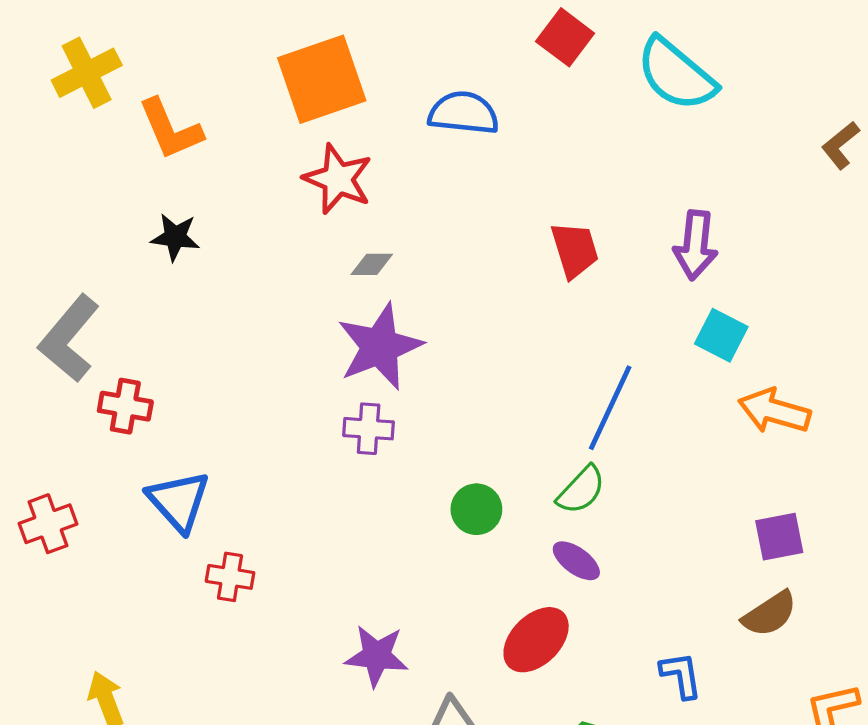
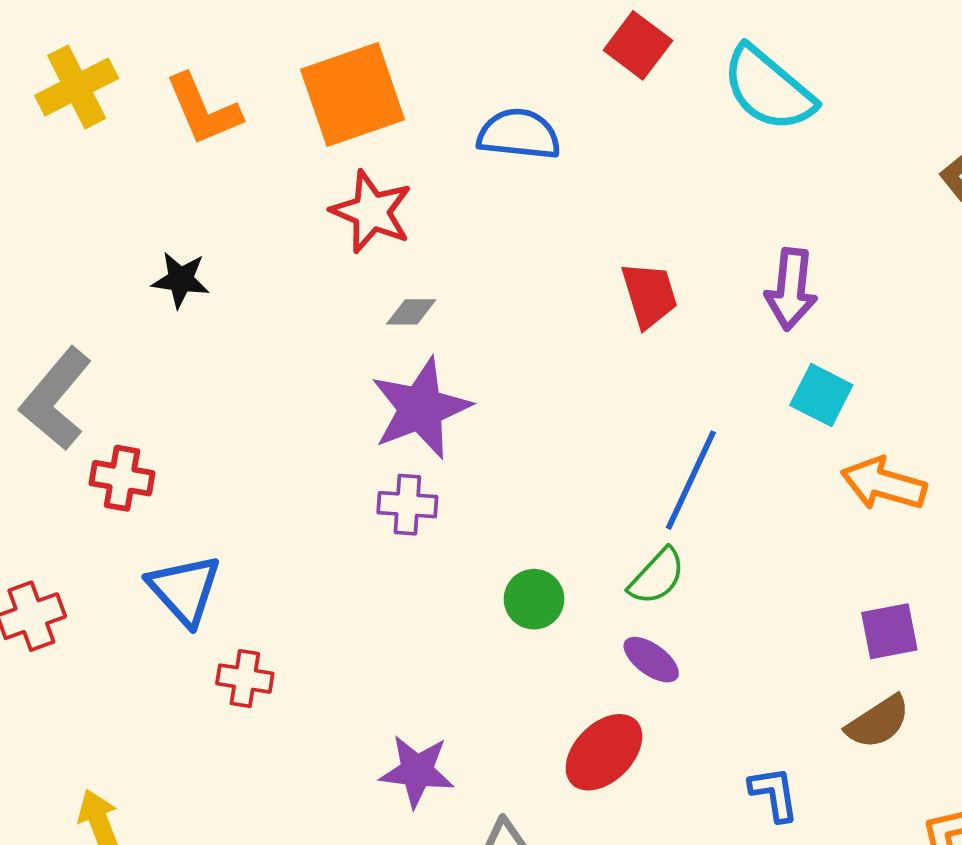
orange L-shape: (170, 129) -> (203, 110), moved

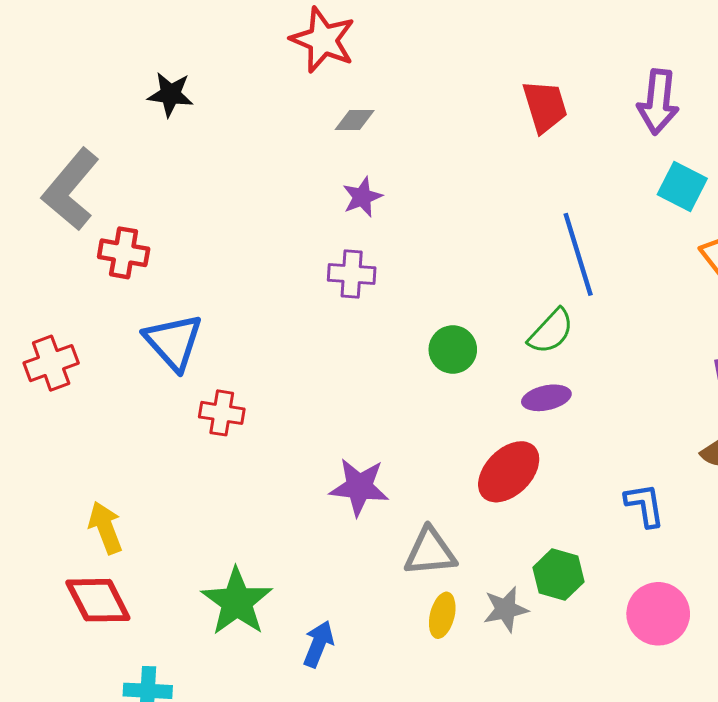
purple star: (421, 408) -> (362, 197), size x0.5
blue line: (691, 480) -> (578, 254), turned -42
purple ellipse: (651, 660) -> (546, 398), turned -48

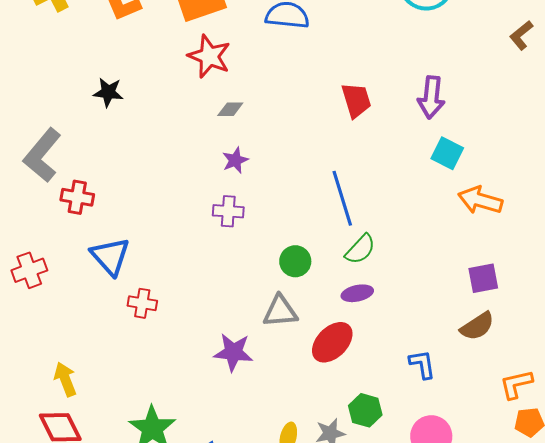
blue line: (578, 254) -> (342, 198), moved
gray triangle: (430, 552) -> (280, 311), moved

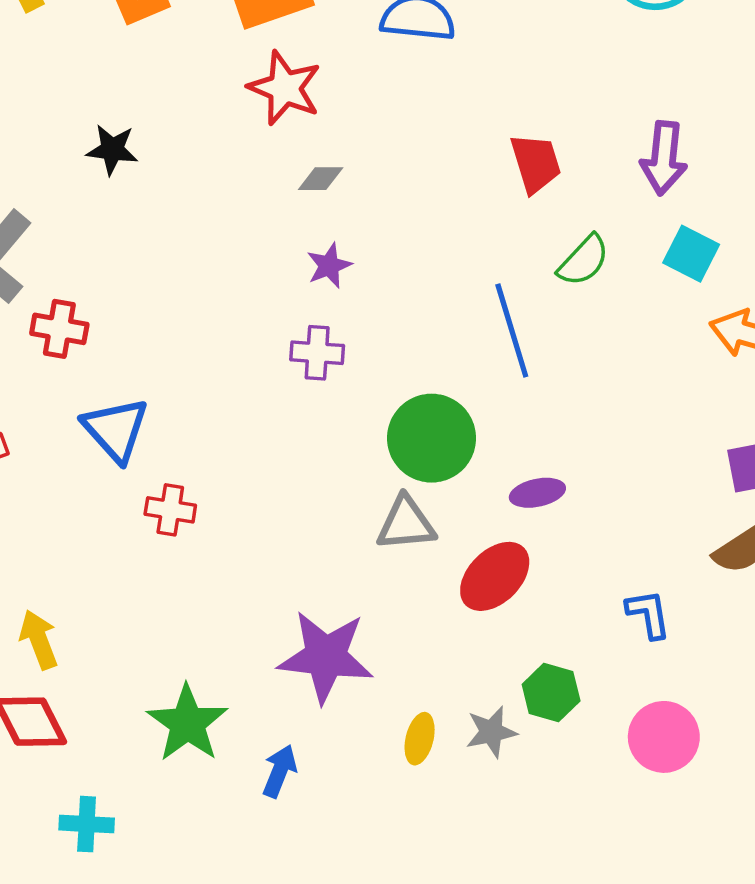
green semicircle: (360, 249) -> (584, 261), moved
green circle: (295, 261) -> (432, 438), size x1.6
purple star: (233, 352) -> (326, 657), moved, size x1.4

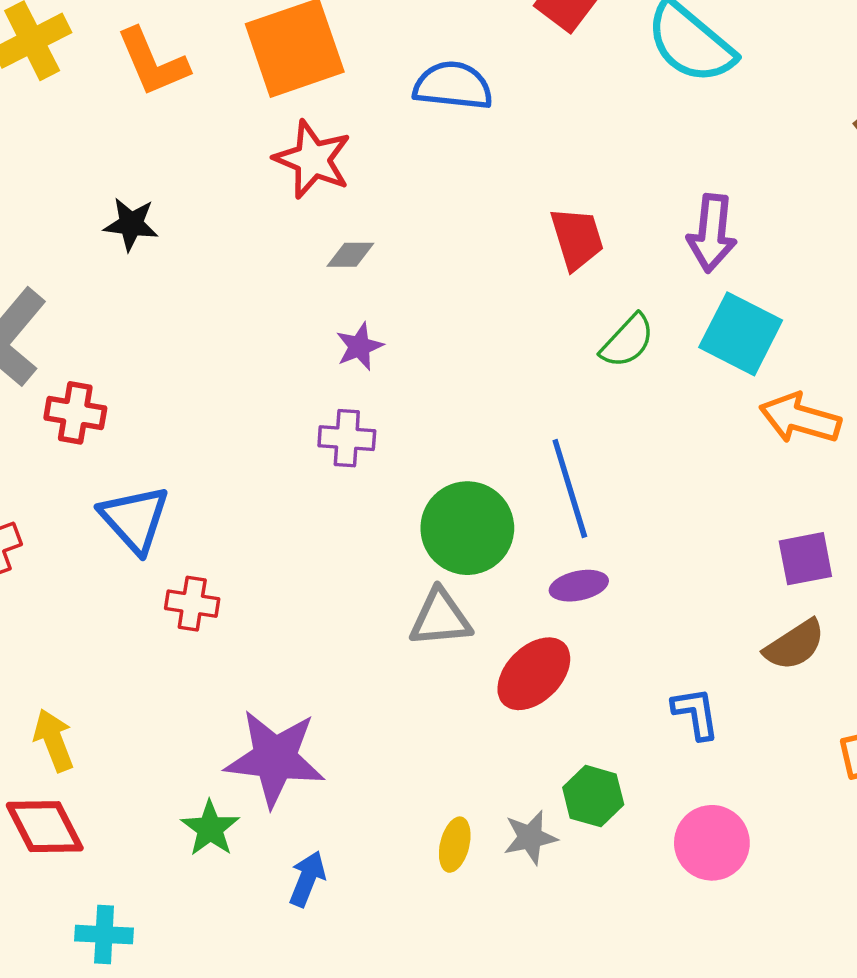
cyan square: (691, 254) -> (741, 334), size x1.4
blue line: (512, 331) -> (570, 489), moved
purple star: (326, 657) -> (275, 758), moved
green star: (187, 723) -> (210, 828), size x0.7

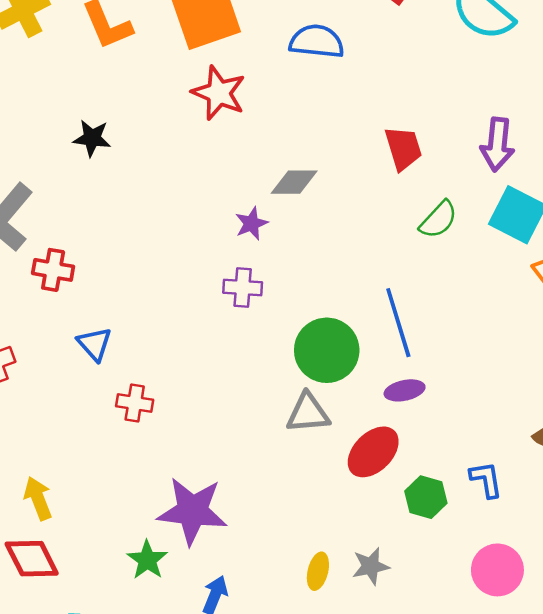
gray diamond: (350, 255) -> (294, 182), moved, size x1.4
blue triangle: (135, 519) -> (95, 344), size x0.7
green hexagon: (593, 796) -> (426, 497), moved

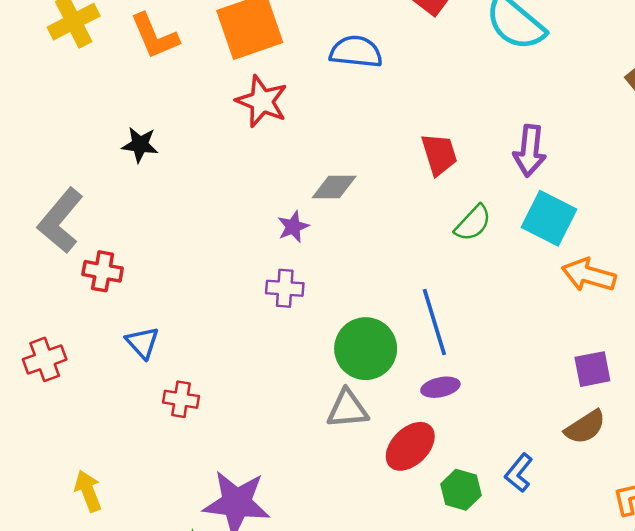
blue L-shape: (486, 480) -> (519, 473), turned -132

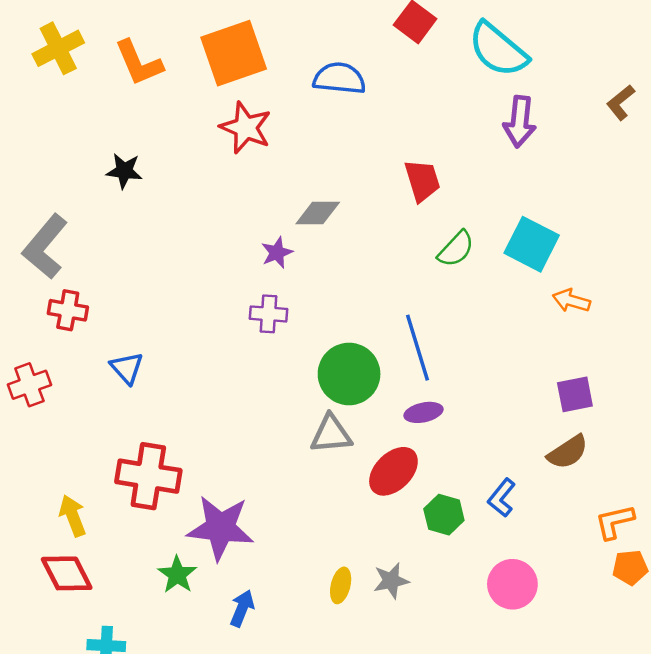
purple arrow: (530, 151) -> (520, 122), moved
red cross: (103, 271) -> (68, 310), moved
orange arrow: (589, 275) -> (571, 301), size x0.7
red cross: (181, 399) -> (148, 476), moved, size x1.8

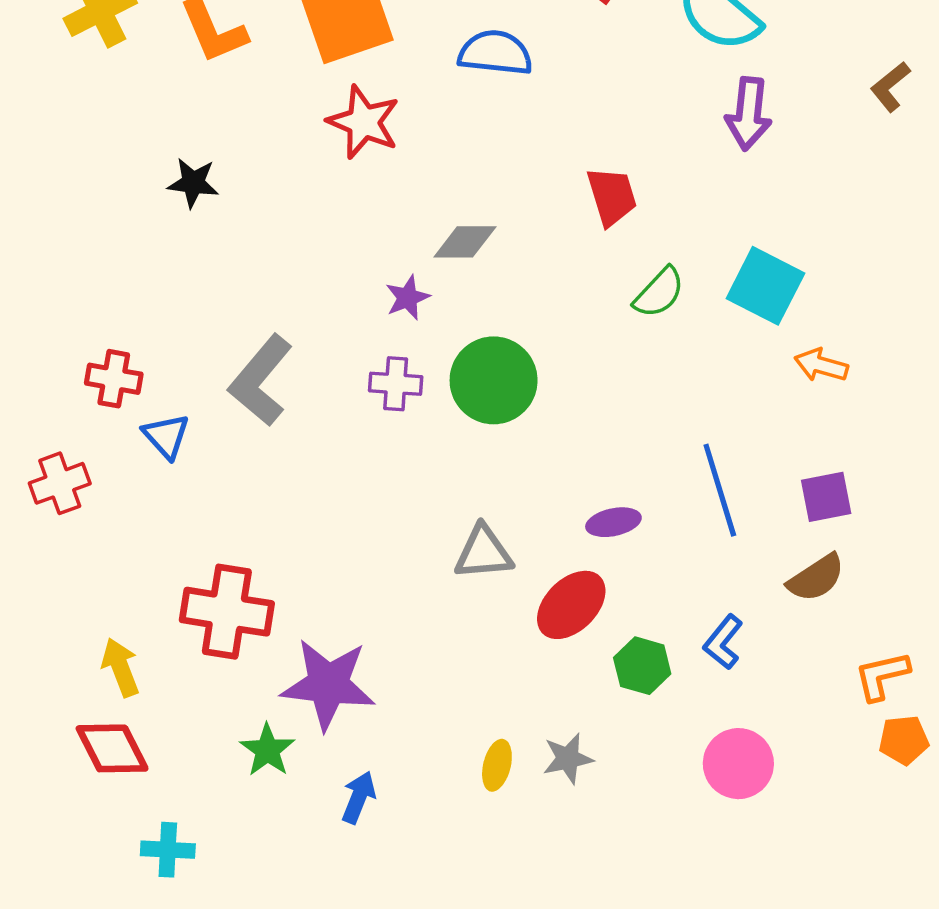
gray L-shape: (45, 247) -> (261, 380), moved
blue line: (418, 348) -> (720, 490), moved
blue triangle: (127, 368) -> (166, 436), moved
green circle: (349, 374) -> (494, 380), moved

